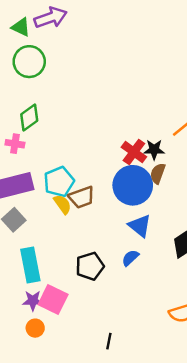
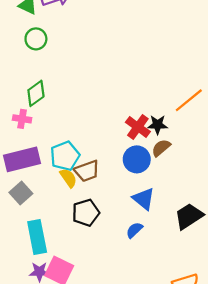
green circle: (29, 62) -> (36, 39), size x0.7
brown semicircle: (158, 173) -> (161, 148), turned 30
blue circle: (133, 185) -> (137, 159), size x0.7
black pentagon: (90, 266) -> (86, 213), moved

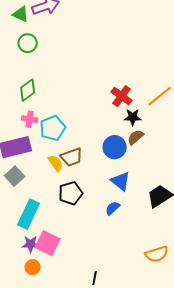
pink cross: (22, 119) -> (30, 119), moved
red cross: (138, 127) -> (122, 96), moved
cyan pentagon: (65, 156) -> (53, 128), moved
cyan rectangle: (37, 237) -> (29, 214), turned 36

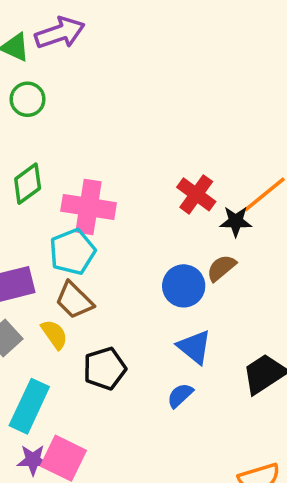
black star: (133, 117) -> (236, 221), moved
pink cross: (30, 119) -> (89, 207), moved, size x1.8
brown trapezoid: (72, 157) -> (74, 300), moved, turned 65
yellow semicircle: (56, 163) -> (54, 334), moved

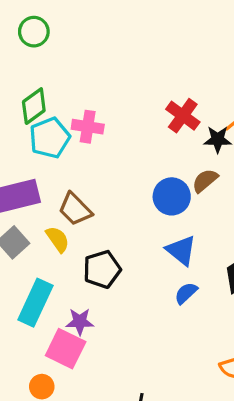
pink cross: (89, 207) -> (88, 127), size x0.7
cyan pentagon: (72, 252) -> (50, 138), moved
blue semicircle: (180, 395) -> (186, 293), moved
purple star: (33, 460) -> (80, 322), moved

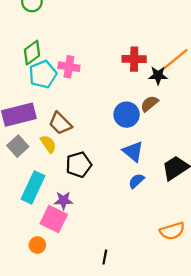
red cross: (183, 116) -> (134, 59), turned -35

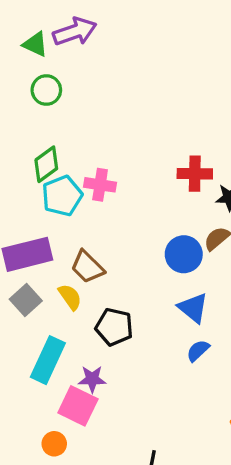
black pentagon: (79, 165) -> (114, 327), turned 30

